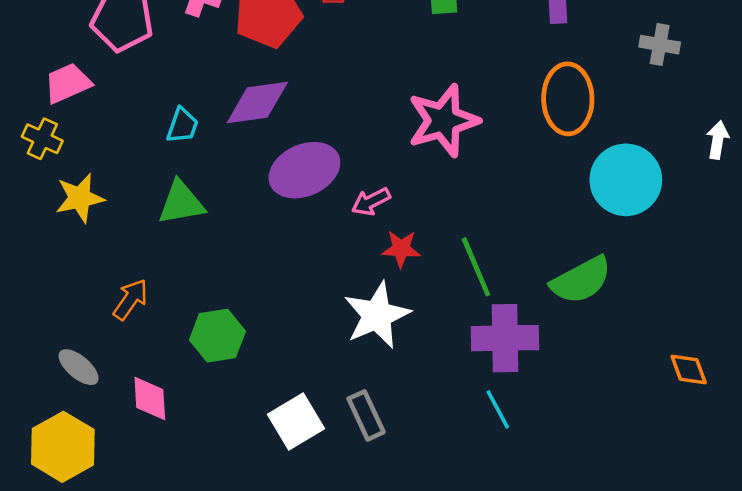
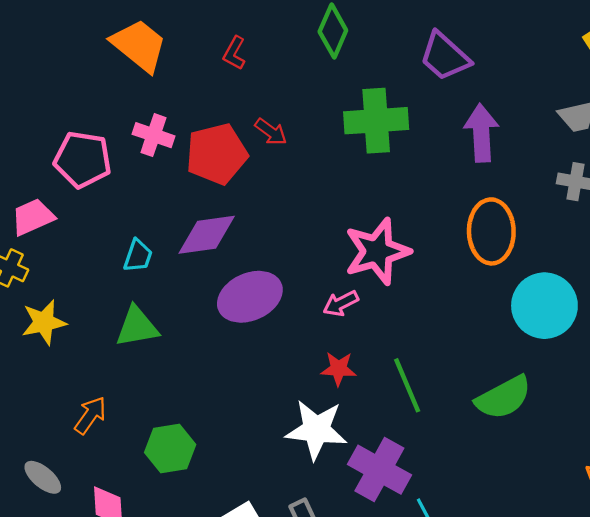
pink arrow: (371, 202) -> (341, 303), moved
white star: (377, 315) -> (316, 430), turned 30
purple cross: (505, 338) -> (379, 470), moved, turned 30

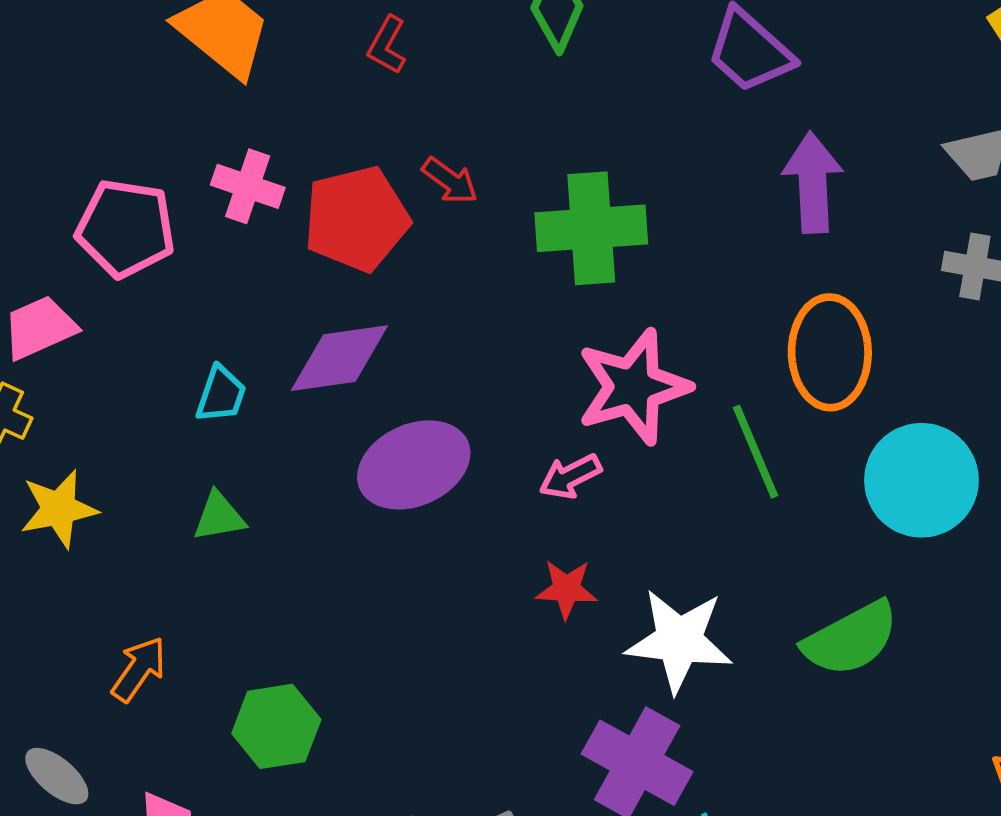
green cross: (376, 121) -> (591, 228), moved
green triangle: (137, 327) -> (219, 517), size x0.7
green line: (407, 385) -> (755, 452), moved
white star: (316, 430) -> (679, 641), moved

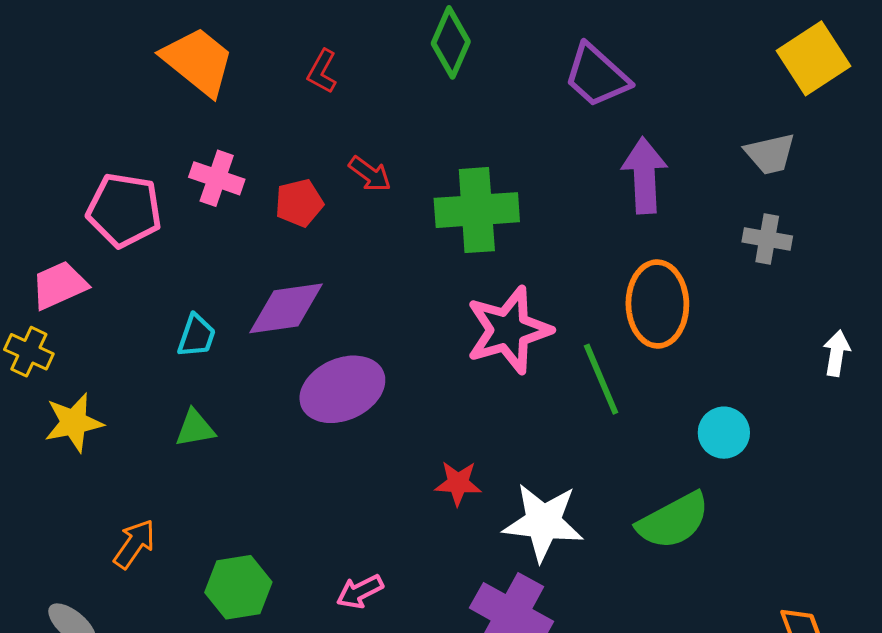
red pentagon: (356, 219) -> (299, 203), size x0.6
pink arrow: (570, 476) -> (360, 592), moved
cyan circle: (921, 480) -> (724, 433), moved, size x0.6

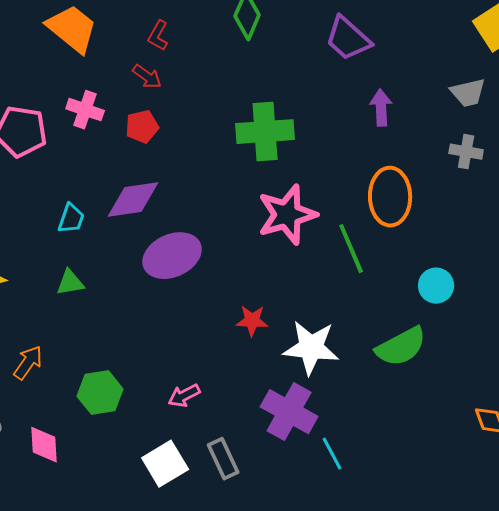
red arrow: (370, 174) -> (147, 77), moved
purple arrow: (644, 175) -> (381, 108), size x0.7

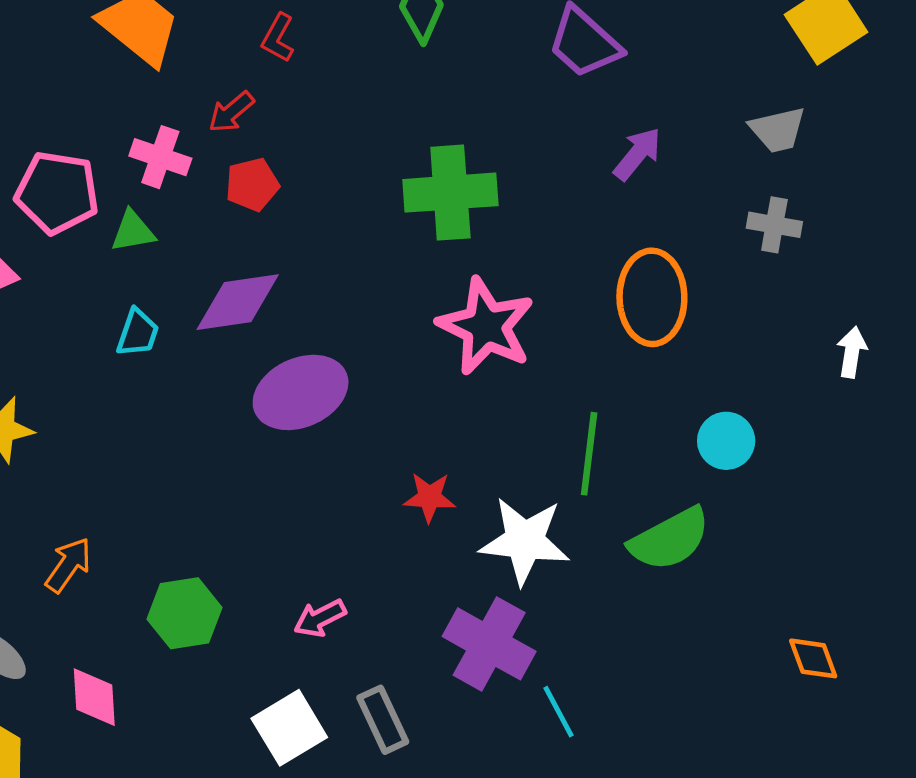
red arrow: (147, 77) -> (231, 112), moved, turned 104
purple arrow: (381, 108) -> (637, 154), turned 42
pink star: (287, 215) -> (486, 326), turned -30
green line: (351, 249) -> (589, 454), moved, turned 30
green triangle: (70, 283) -> (133, 231), moved

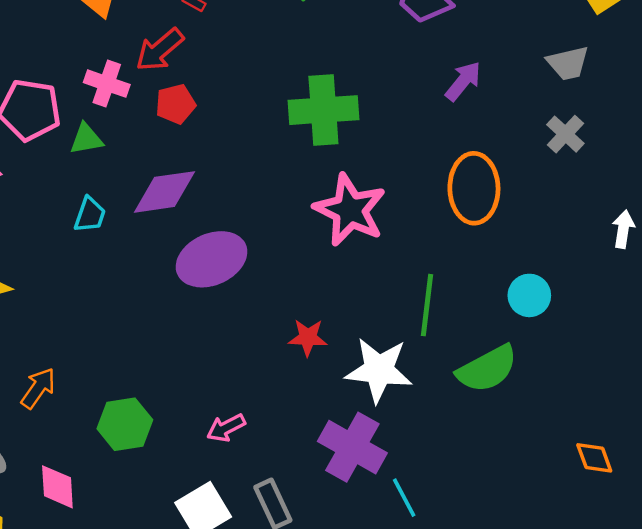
red arrow: (231, 112) -> (160, 50), size x1.4
gray cross: (774, 225) -> (565, 134), turned 33

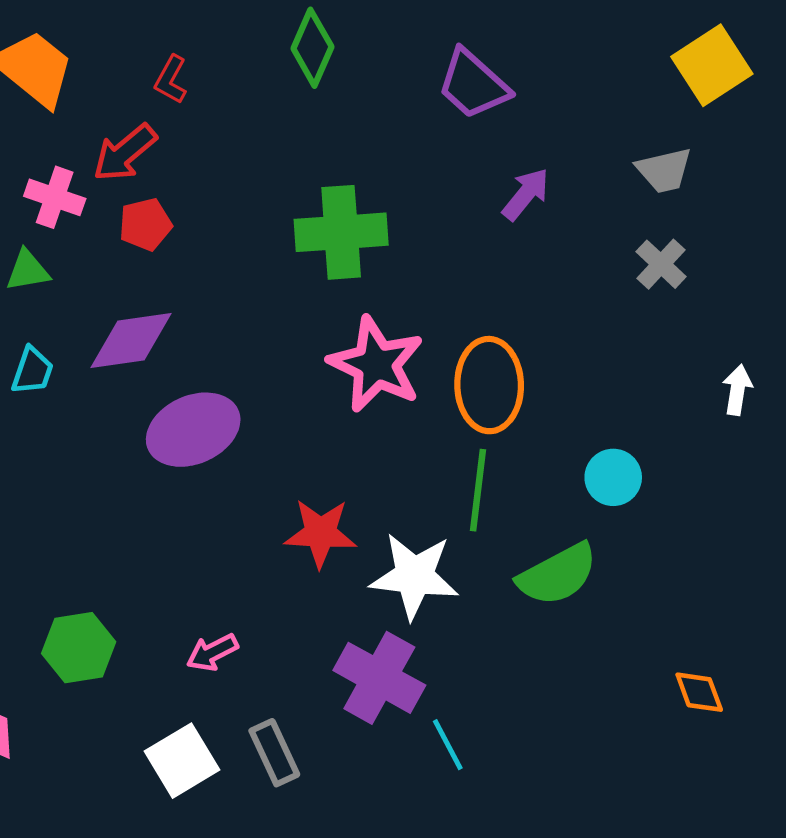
orange ellipse: (474, 188) -> (489, 385), moved
red star: (308, 338) -> (320, 533), size x1.4

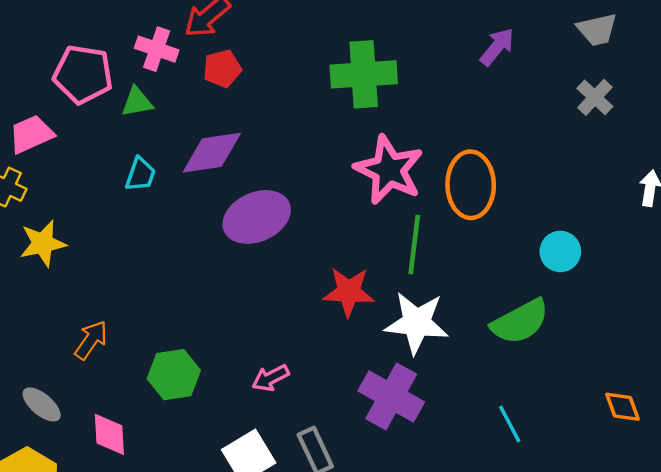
green line: (478, 490) -> (414, 245), moved
cyan line: (448, 745) -> (510, 424), moved

